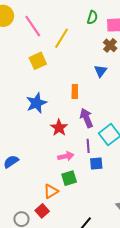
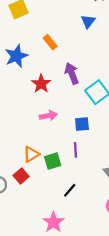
orange rectangle: (75, 92) -> (50, 42), moved, turned -40
purple line: (88, 146) -> (75, 150), moved
green square: (69, 178) -> (53, 161), moved

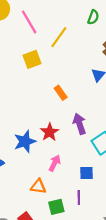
blue star: (16, 56) -> (25, 142), moved
pink arrow: (48, 116) -> (55, 163), turned -56
orange triangle: (31, 154) -> (38, 186), moved, turned 35

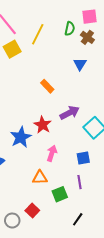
green semicircle: (93, 17) -> (70, 29), moved
yellow square: (32, 59) -> (12, 49), moved
purple arrow: (79, 124) -> (70, 113), turned 90

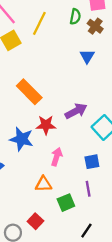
orange rectangle: (47, 86) -> (29, 92), moved, size x1.6
red star: (43, 125) -> (46, 125), turned -30
blue star: (21, 137) -> (22, 139), turned -30

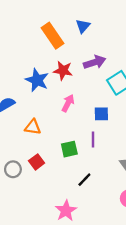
blue triangle: (87, 56) -> (83, 26), moved
orange triangle: (43, 184) -> (33, 127), moved

